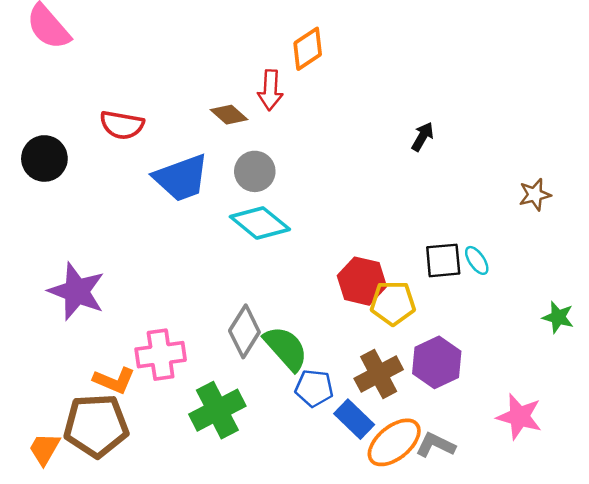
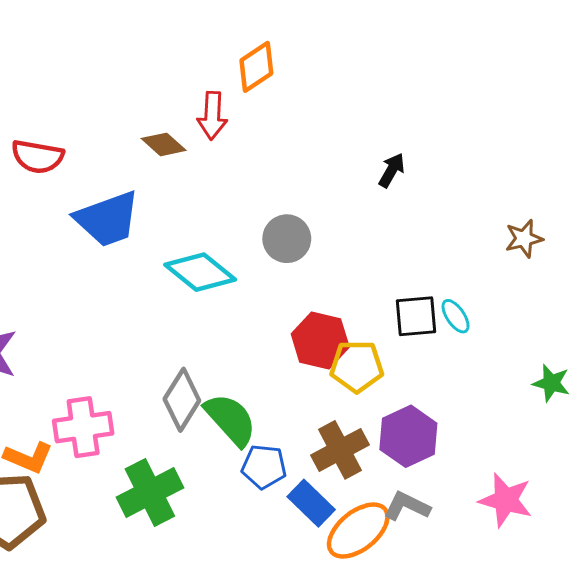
gray circle: (255, 171) -> (287, 239), moved
gray L-shape: (435, 445) -> (407, 506), moved

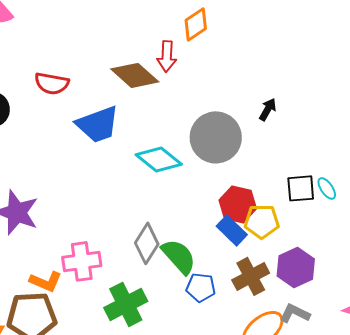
brown diamond: (164, 144) -> (135, 75), size x1.6
black arrow: (392, 170) -> (268, 109), moved
gray circle: (287, 239) -> (216, 137), size x1.6
blue rectangle: (311, 503) -> (232, 230), moved

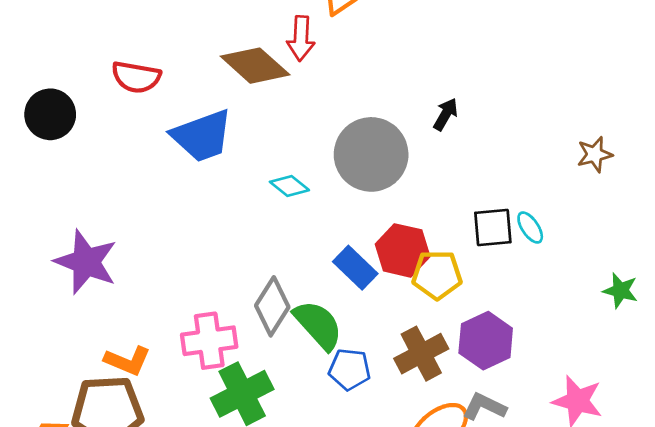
cyan diamond: (159, 159) -> (289, 186), size x0.6
blue rectangle: (232, 230) -> (355, 268), moved
pink cross: (82, 261) -> (209, 341), moved

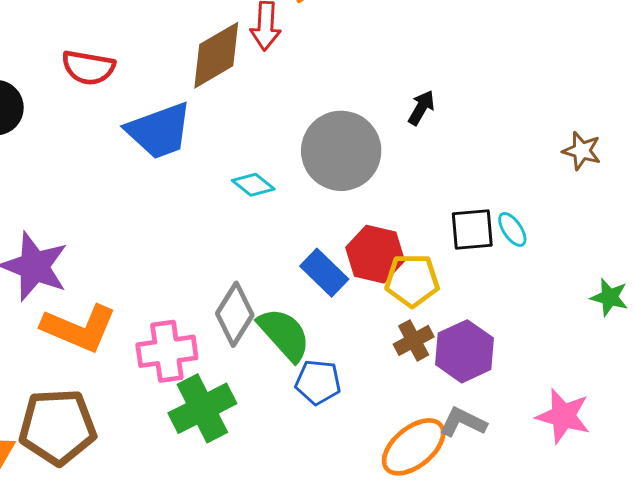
brown diamond: (255, 66) -> (216, 55), turned -72
brown star: (595, 154) -> (582, 151), turned 30
brown cross: (421, 354) -> (414, 340), moved, size x0.7
orange L-shape: (128, 361) -> (79, 328), moved, size x1.5

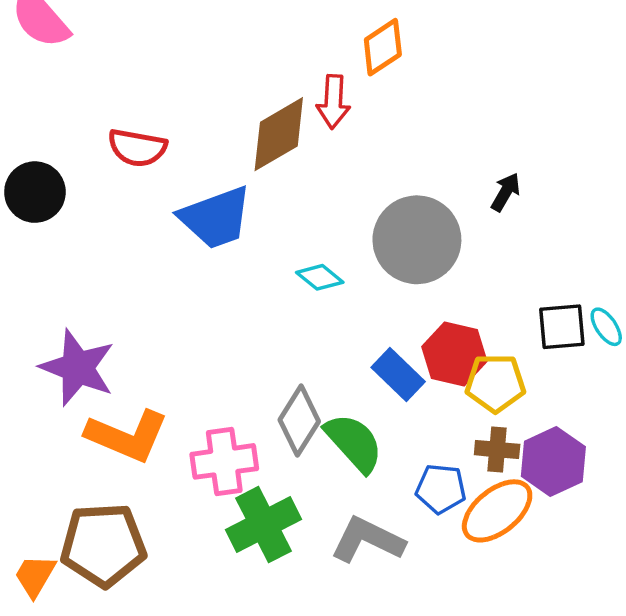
brown cross: (414, 340) -> (497, 450), turned 33
blue pentagon: (318, 382) -> (441, 489), moved
gray L-shape: (463, 422) -> (367, 540), moved, size x1.4
orange ellipse: (414, 447) -> (497, 511), moved

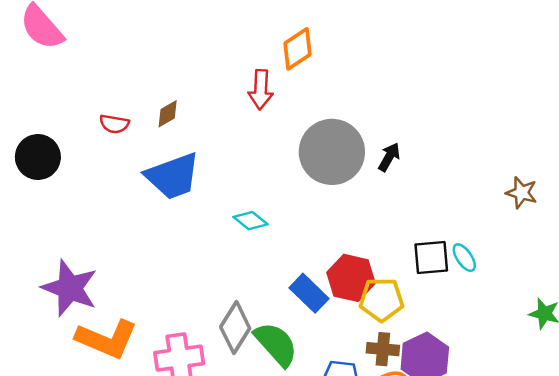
brown diamond: (279, 134) -> (168, 114), moved, size x0.5
red semicircle: (137, 148) -> (114, 124), size x0.7
gray circle: (417, 240) -> (332, 152), moved

